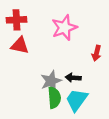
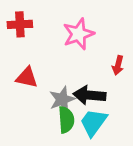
red triangle: (20, 45) -> (27, 78), moved
black arrow: (73, 78) -> (89, 95), size x1.6

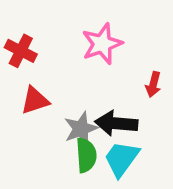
red cross: (20, 24) -> (21, 51), moved, turned 30
red triangle: (27, 78) -> (35, 100), turned -30

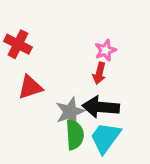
pink star: (102, 44) -> (105, 50), moved, size x0.6
red arrow: (153, 84) -> (99, 73), moved

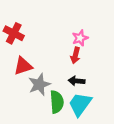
black arrow: (101, 107) -> (77, 81), size x0.6
gray star: (70, 112) -> (39, 84), moved

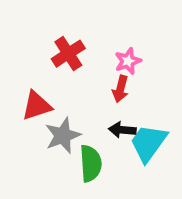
red cross: (14, 33) -> (68, 54), moved, turned 30
cyan trapezoid: (80, 104) -> (148, 143), moved

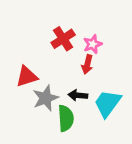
red cross: (68, 54) -> (63, 39), moved
black arrow: (122, 130) -> (78, 95), moved

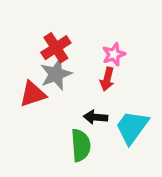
red cross: (63, 39) -> (56, 48), moved
gray star: (46, 98) -> (56, 74), moved

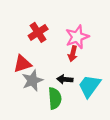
pink star: (114, 54) -> (77, 37), size x1.5
gray star: (56, 74) -> (32, 80), moved

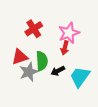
black arrow: (65, 79) -> (58, 71), turned -32
green semicircle: (55, 98) -> (42, 61), moved

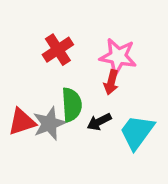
pink star: (69, 33) -> (118, 56), turned 30
red triangle: (20, 57) -> (22, 122), moved

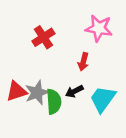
pink star: (118, 56) -> (99, 28), moved
green semicircle: (72, 105) -> (54, 102), moved

